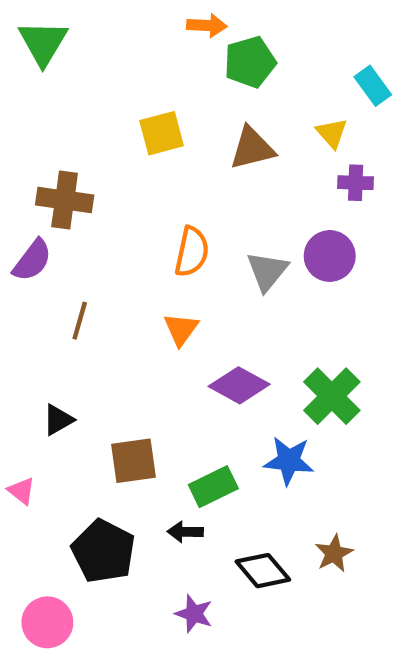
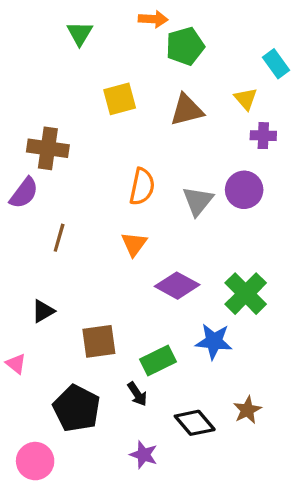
green triangle: (43, 43) -> (80, 33), moved, size x0.7
black arrow: (185, 532) -> (137, 394), turned -125

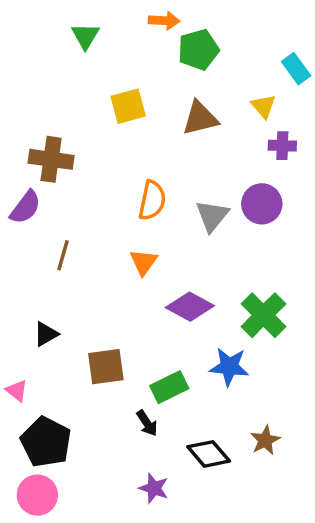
black pentagon: (77, 408) -> (46, 442), moved

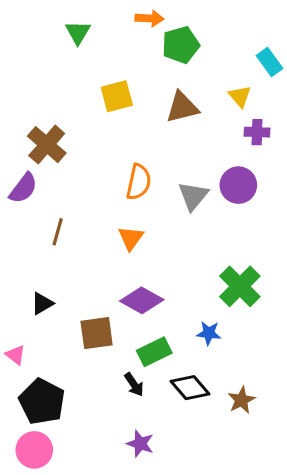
brown cross: (51, 159) -> (47, 145), turned 33
purple diamond: (190, 307) -> (142, 300), moved
blue star: (229, 367) -> (209, 333), size x0.7
black diamond: (209, 454) -> (190, 388), moved

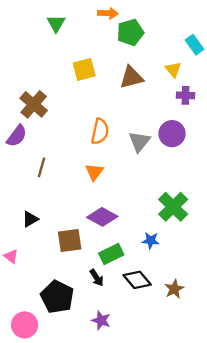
black pentagon: (42, 402) -> (57, 297), moved

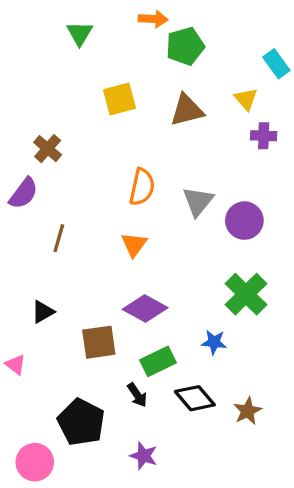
brown cross: (34, 104) -> (48, 149), size x0.7
purple circle: (172, 134) -> (244, 221), moved

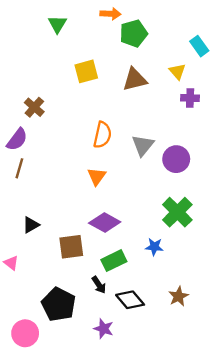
brown line: (59, 238) -> (19, 168), moved
black diamond: (195, 398) -> (130, 300), moved

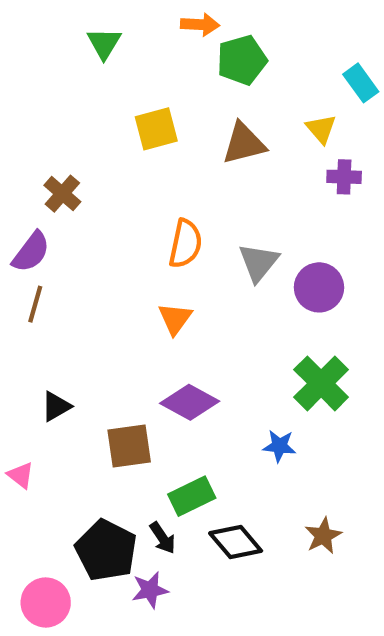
green rectangle: (114, 261) -> (192, 496), moved
black arrow: (99, 285) -> (163, 538), moved
purple star: (104, 329) -> (150, 590), moved, turned -30

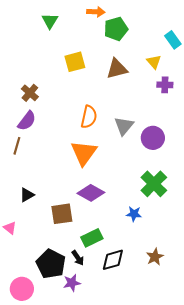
purple semicircle: (31, 252) -> (27, 121), moved
orange triangle: (175, 319) -> (84, 153), size x1.6
black diamond: (236, 542) -> (113, 260), turned -65

